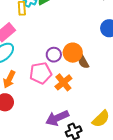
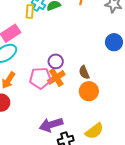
orange circle: (73, 53) -> (89, 91), moved
orange cross: (63, 82) -> (56, 77), moved

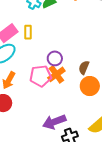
yellow rectangle: (30, 11) -> (28, 32), moved
brown semicircle: (84, 72) -> (84, 68), turned 48

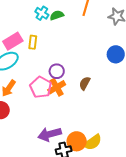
pink pentagon: (41, 76) -> (41, 87), turned 30
orange circle: (90, 86) -> (77, 141), moved

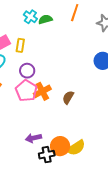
purple circle: (57, 71) -> (27, 71), moved
brown semicircle: (85, 83) -> (68, 97), moved
purple arrow: (50, 134) -> (33, 138), size x0.7

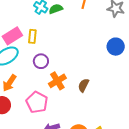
pink pentagon: (26, 91) -> (37, 102), moved

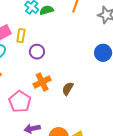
purple circle: (41, 61) -> (37, 52), moved

